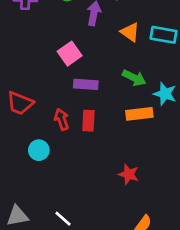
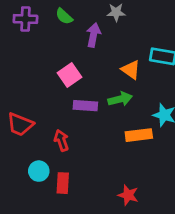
orange triangle: (130, 32) -> (131, 70), moved
green arrow: (134, 78) -> (120, 99), moved, turned -40
red rectangle: (88, 121) -> (63, 183), moved

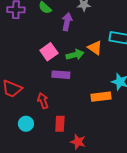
green arrow: (120, 99) -> (75, 55), moved
red rectangle: (63, 183) -> (60, 124), moved
red star: (128, 195) -> (78, 142), moved

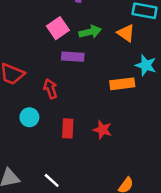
orange triangle: (95, 48) -> (126, 33), moved
red rectangle: (60, 124) -> (68, 128), moved
red star: (78, 142) -> (102, 130), moved

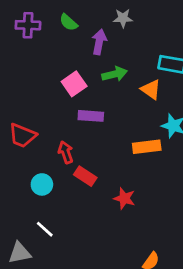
green arrow: (90, 32) -> (115, 74), moved
red rectangle: (68, 128) -> (85, 176), moved, turned -60
white line: (52, 180) -> (45, 229), moved

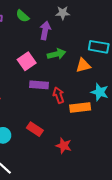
orange triangle: (151, 89) -> (83, 65), turned -49
red arrow: (66, 152) -> (59, 95), moved

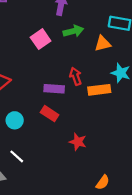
purple rectangle: (39, 85) -> (54, 89), moved
red star: (64, 146) -> (78, 142), moved

